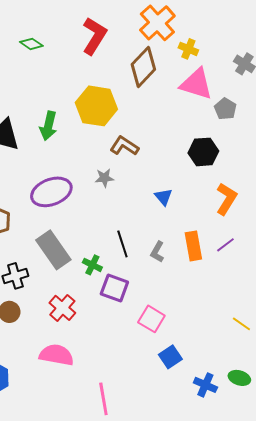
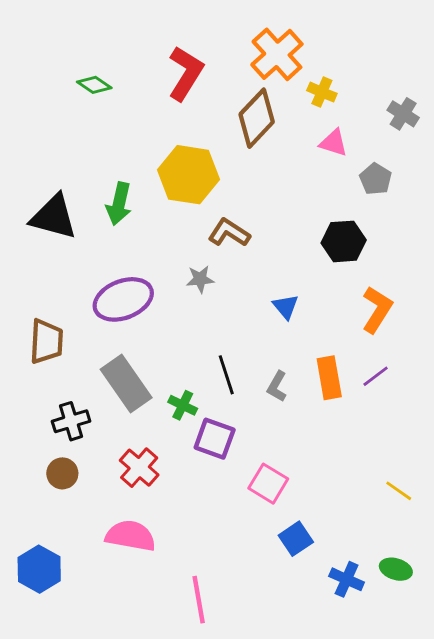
pink triangle: (196, 84) -> (333, 143), size x0.6

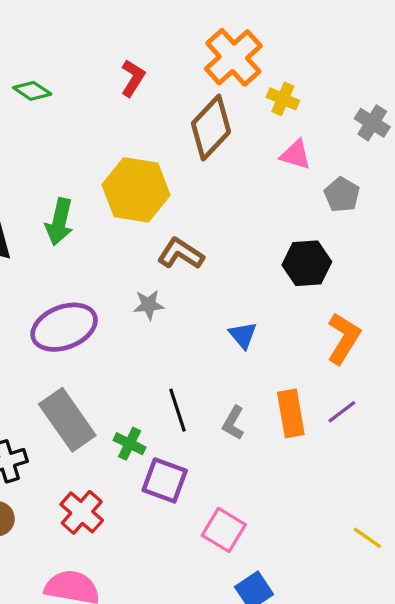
red L-shape: (186, 73) -> (133, 78), size x0.6

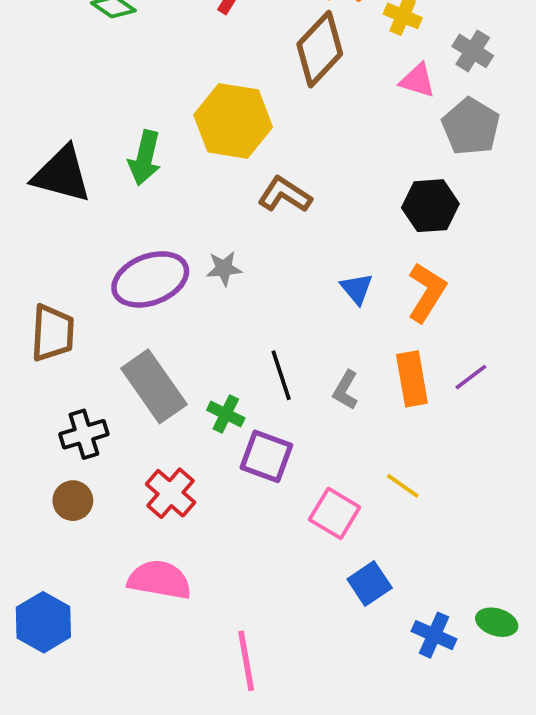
gray cross: (372, 123) -> (473, 51), moved
gray pentagon: (342, 195) -> (471, 126), size x1.4
gray star: (149, 305) -> (224, 268), moved
orange L-shape: (344, 338) -> (427, 292), moved
yellow line: (367, 538) -> (403, 486), moved

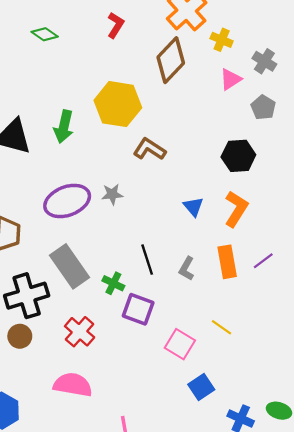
pink triangle: (417, 80) -> (231, 79), turned -50
gray pentagon: (471, 126) -> (263, 107), size x0.7
black cross: (84, 434) -> (27, 296), size x1.5

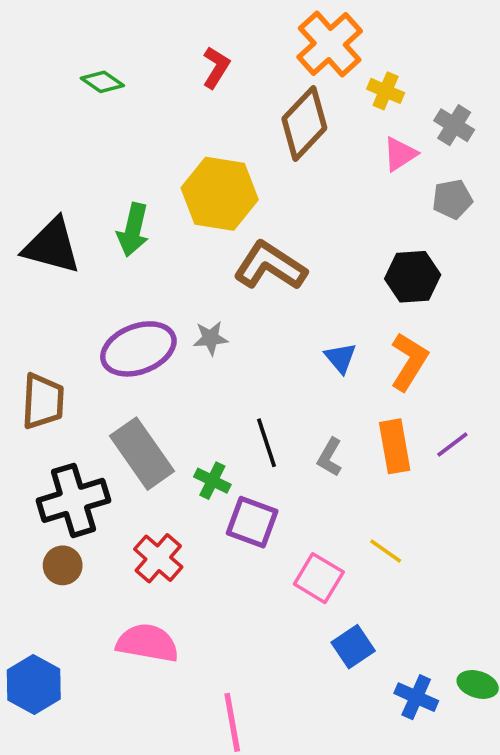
gray pentagon: (263, 107) -> (452, 199), turned 30
brown L-shape: (149, 149) -> (270, 266), size x1.4

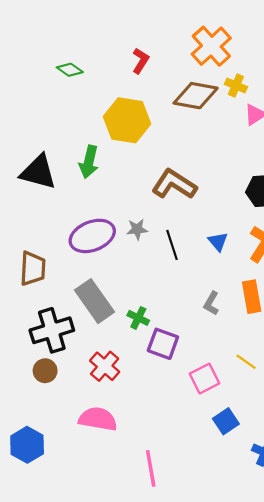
yellow cross: (386, 91) -> (236, 85), moved
brown diamond: (304, 123) -> (196, 96), turned 57
yellow hexagon: (220, 194) -> (127, 120), moved
black line: (267, 443) -> (172, 245), moved
pink square: (319, 578) -> (205, 379), turned 32

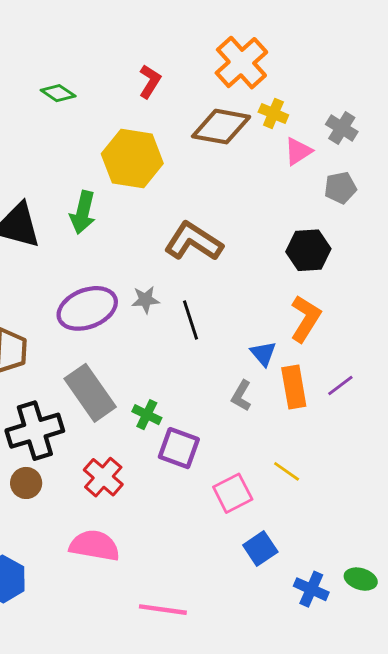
blue triangle: (218, 242) -> (263, 354), moved
pink line: (151, 468) -> (163, 610), turned -72

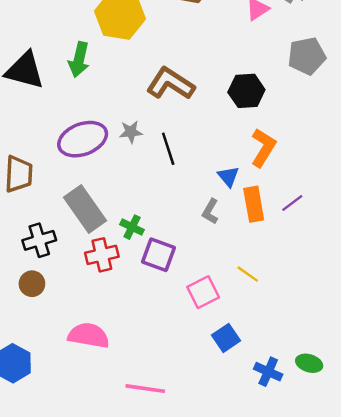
gray pentagon: (340, 188) -> (307, 56), moved, size x1.4
black hexagon: (308, 250) -> (246, 91), moved
black cross: (35, 431) -> (39, 240), size x0.7
red cross: (103, 477) -> (102, 255), moved, turned 36

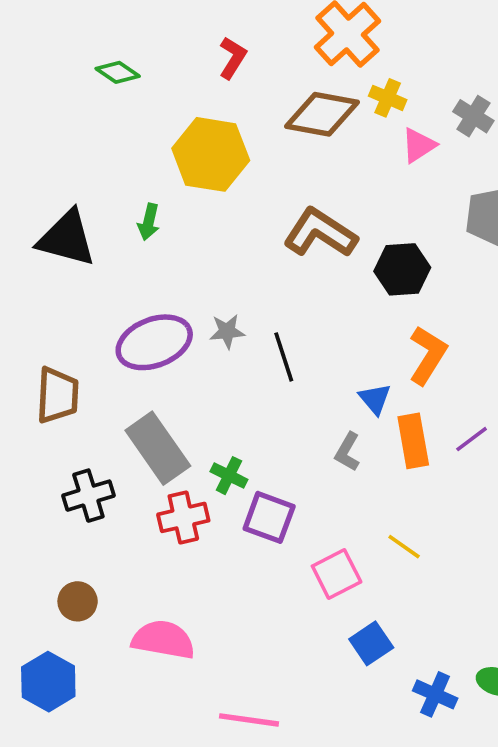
green arrow: (79, 60) -> (149, 222), size x0.7
brown L-shape: (171, 84) -> (320, 233), moved
brown circle: (32, 284) -> (78, 601), moved

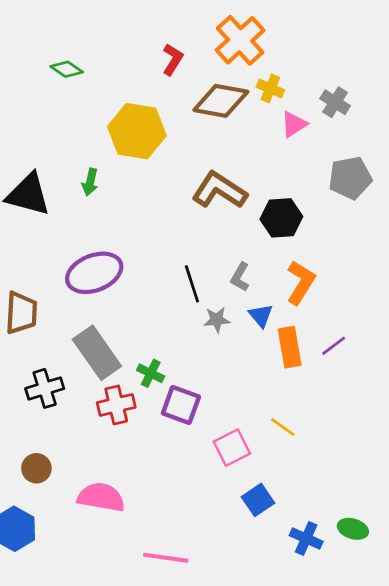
red L-shape: (233, 58) -> (173, 60), moved
gray star: (227, 331) -> (217, 320), moved
gray L-shape: (348, 452) -> (240, 277), moved

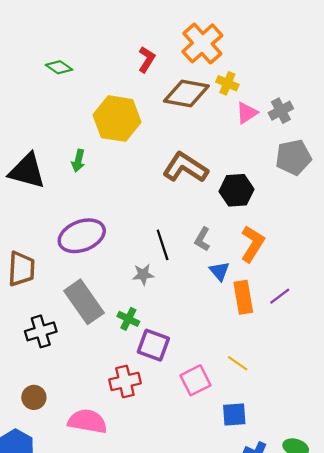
gray cross: (335, 102) -> (281, 111), moved, turned 30
gray star: (217, 320) -> (143, 274), moved
red cross: (116, 405) -> (125, 381), moved
blue square: (258, 500) -> (234, 414), moved, turned 30

